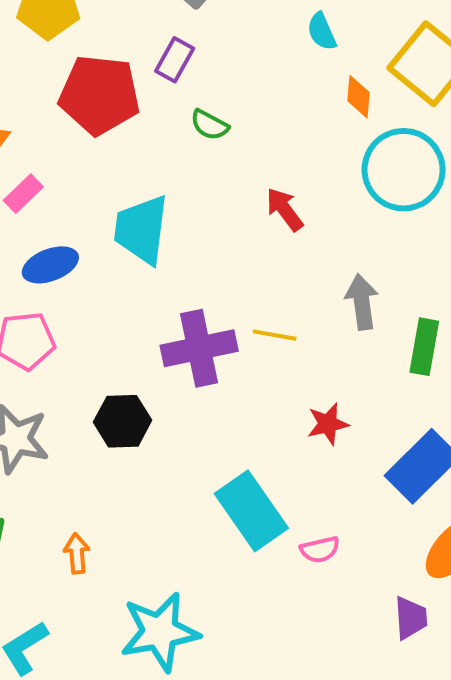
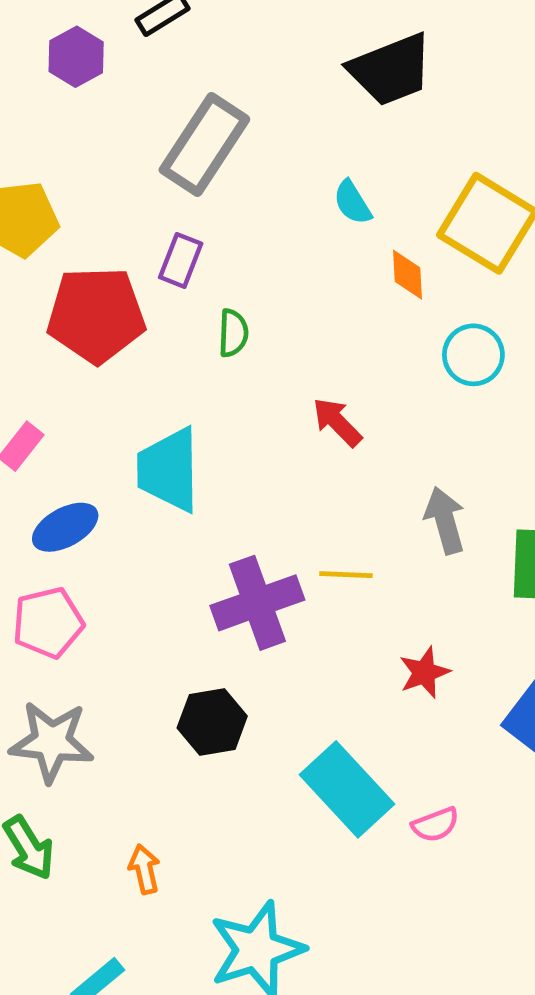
green semicircle: (210, 125) -> (233, 333), turned -108
cyan circle: (404, 170) -> (473, 355), size x0.6
black hexagon: (123, 421) -> (212, 722), moved

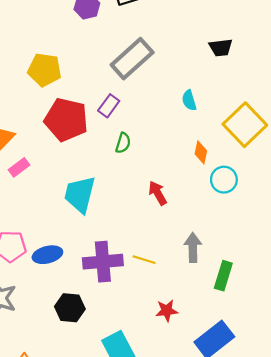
black trapezoid: (391, 70) -> (221, 48), size x0.6
orange diamond: (407, 275) -> (201, 152), moved
blue ellipse: (65, 527) -> (47, 255), moved

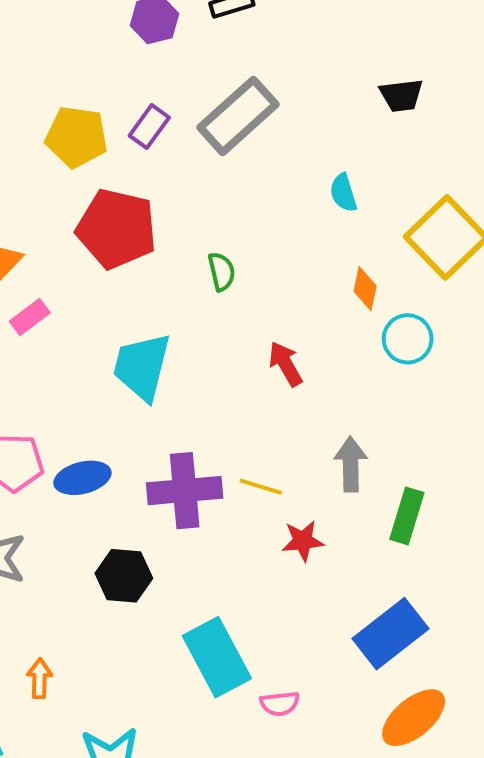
purple rectangle: (109, 106) -> (149, 127), moved
green semicircle: (123, 143) -> (222, 272), turned -30
red star: (167, 311) -> (303, 541), moved

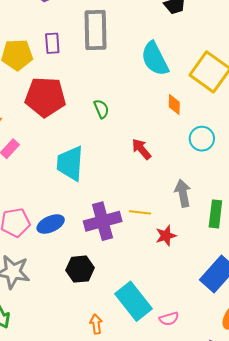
gray rectangle: (238, 116) -> (96, 30), turned -39
purple rectangle: (149, 127) -> (52, 43), turned -30
cyan semicircle: (343, 193) -> (155, 59), size x1.8
cyan circle: (408, 339) -> (202, 139), moved
orange arrow: (39, 678) -> (96, 324), moved

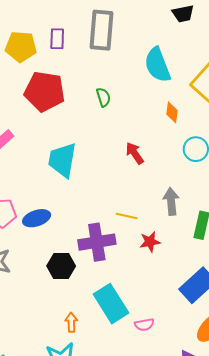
green semicircle: (101, 109) -> (103, 97), moved
purple cross: (103, 221) -> (97, 242), moved

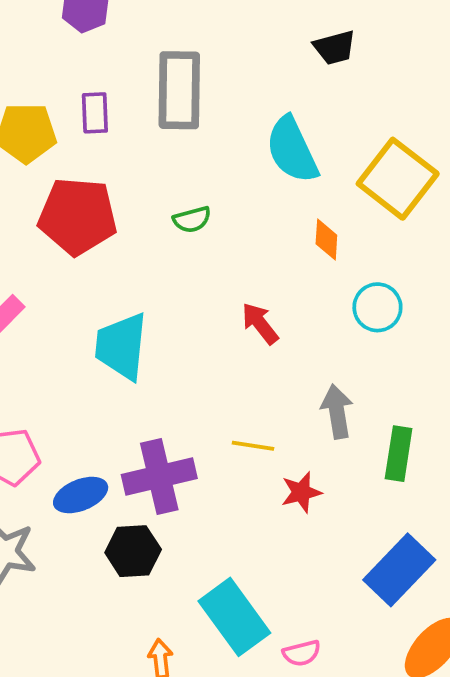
green semicircle: (103, 97) -> (192, 220), turned 96
blue ellipse: (37, 218) -> (81, 495), moved
purple cross: (97, 242) -> (159, 476), moved

